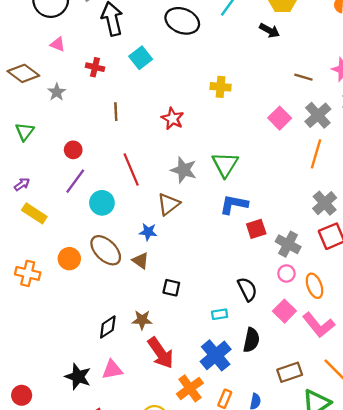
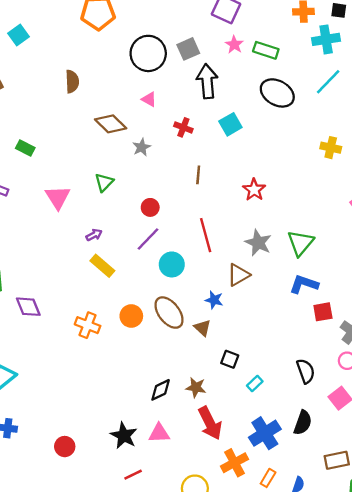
yellow cross: (221, 87) -> (331, 148), moved
cyan rectangle: (220, 314) -> (255, 384), moved, turned -42

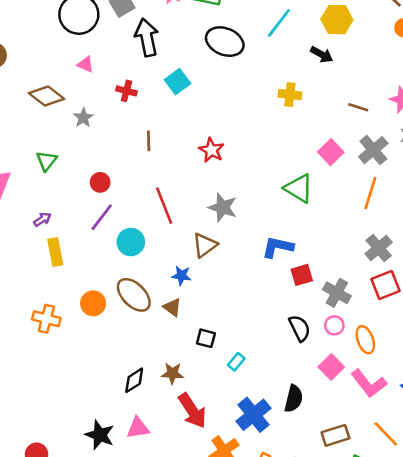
green triangle: (300, 243) -> (299, 188), moved, turned -32
yellow rectangle: (102, 266) -> (55, 252), turned 45
black semicircle: (306, 371) -> (300, 328), moved

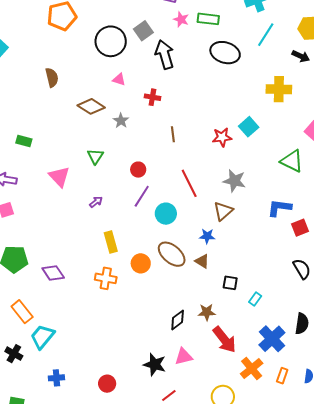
cyan square: (177, 82) -> (249, 127), moved
yellow cross: (290, 95) -> (279, 89), size x1.4
red star: (211, 150) -> (222, 137), turned -30
yellow rectangle: (55, 252) -> (111, 242), moved

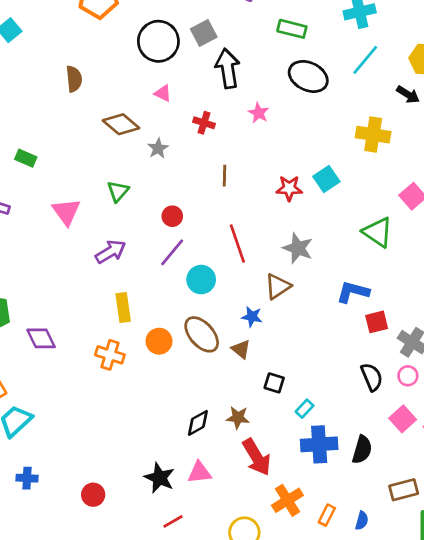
pink star: (181, 19) -> (259, 113), moved
purple arrow: (96, 202) -> (111, 252), size x1.6
blue cross: (272, 339) -> (319, 444), moved, turned 32

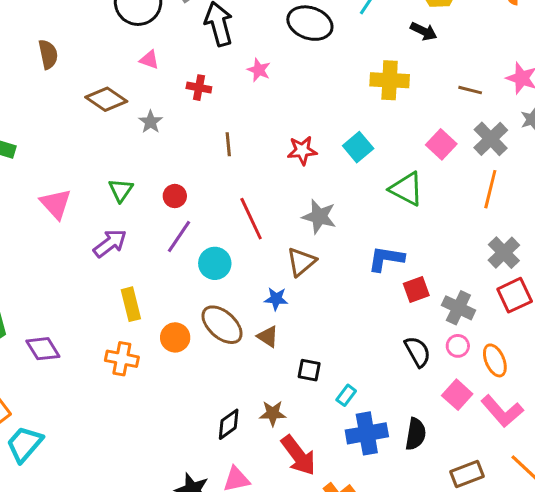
cyan square: (326, 179) -> (358, 147), moved
green triangle: (118, 191) -> (121, 190), moved

